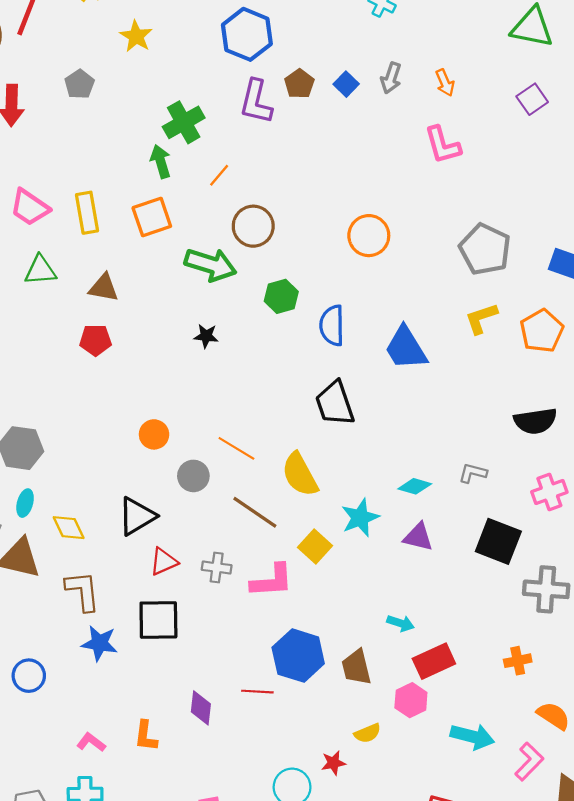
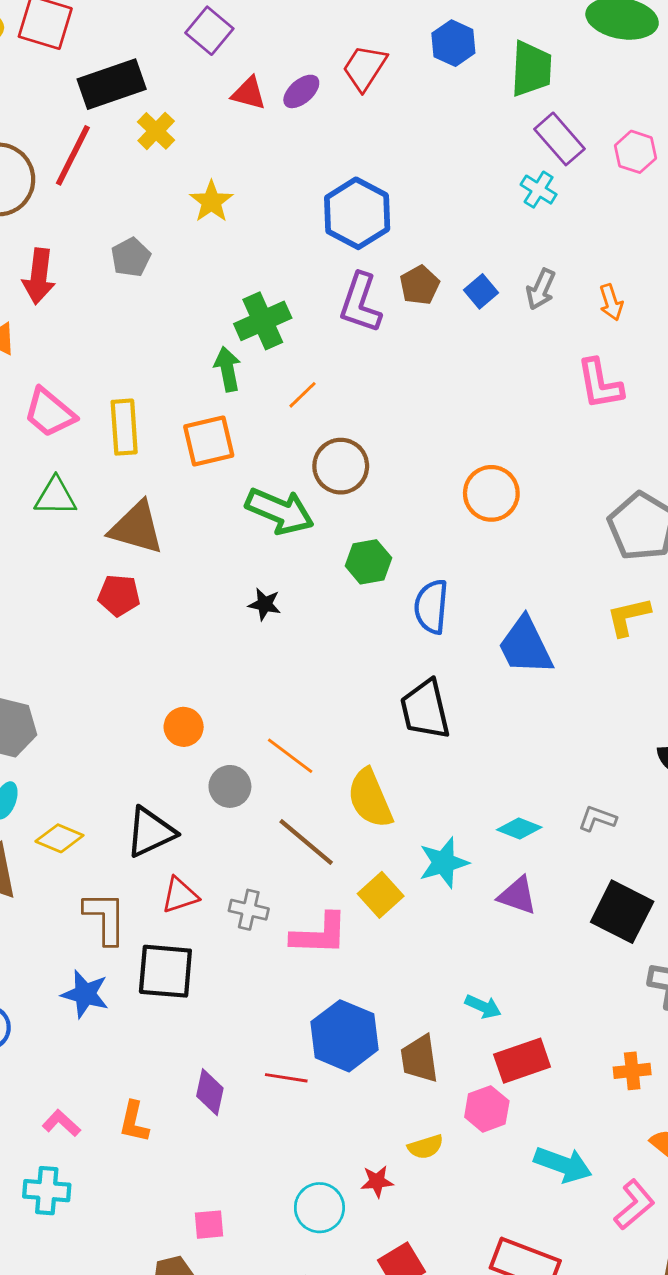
brown triangle: (104, 288) -> (136, 528), size x1.4
yellow diamond: (69, 528) -> (59, 838), turned -48
brown L-shape: (83, 591) -> (105, 918), moved

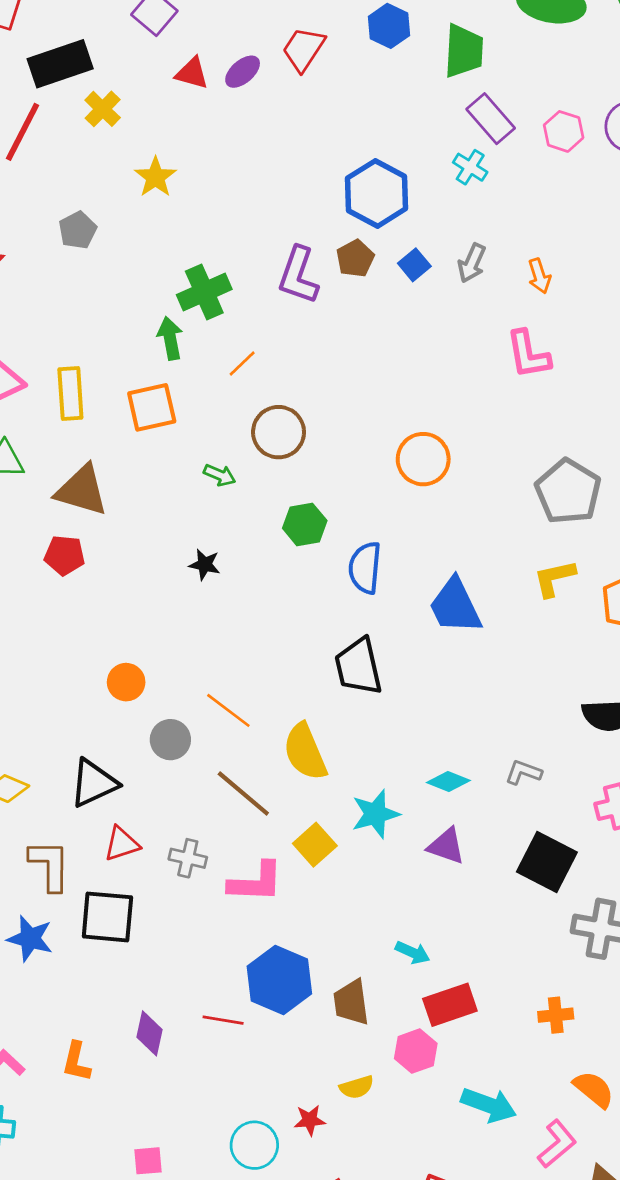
blue hexagon: (357, 213) -> (376, 193), moved
green arrow: (280, 511) -> (220, 475), size x0.5

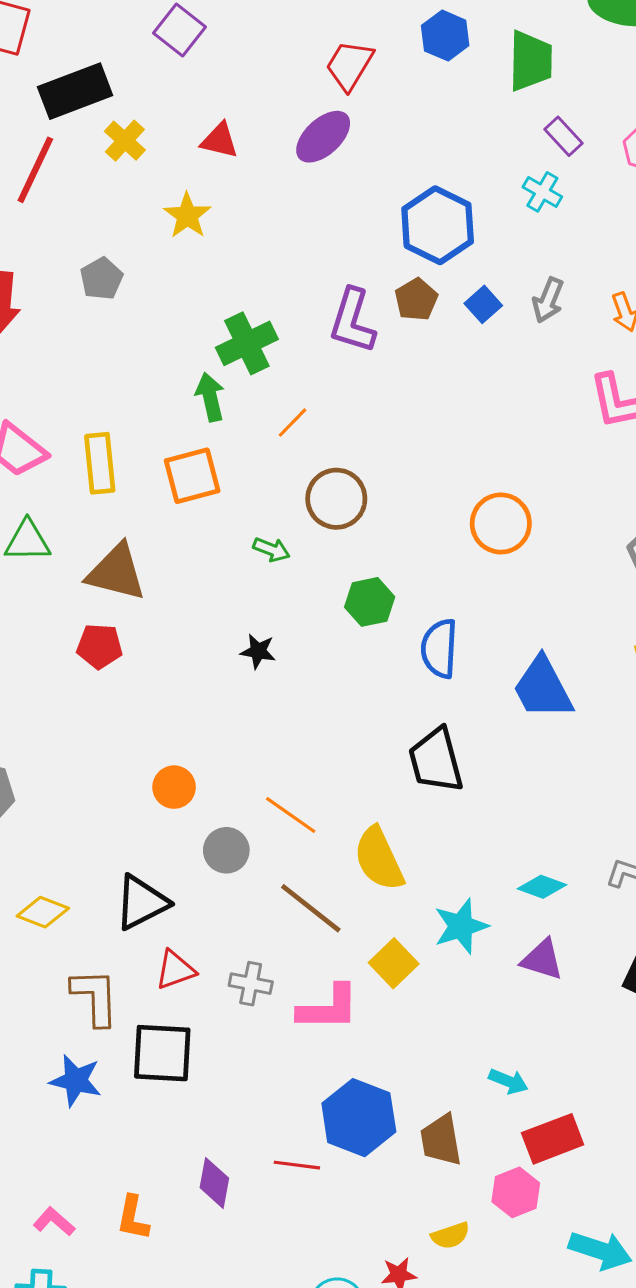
purple ellipse: (243, 72) -> (323, 137), moved, size x1.4
red triangle: (192, 73) -> (219, 140), moved
purple rectangle: (491, 119) -> (563, 136), size x0.7

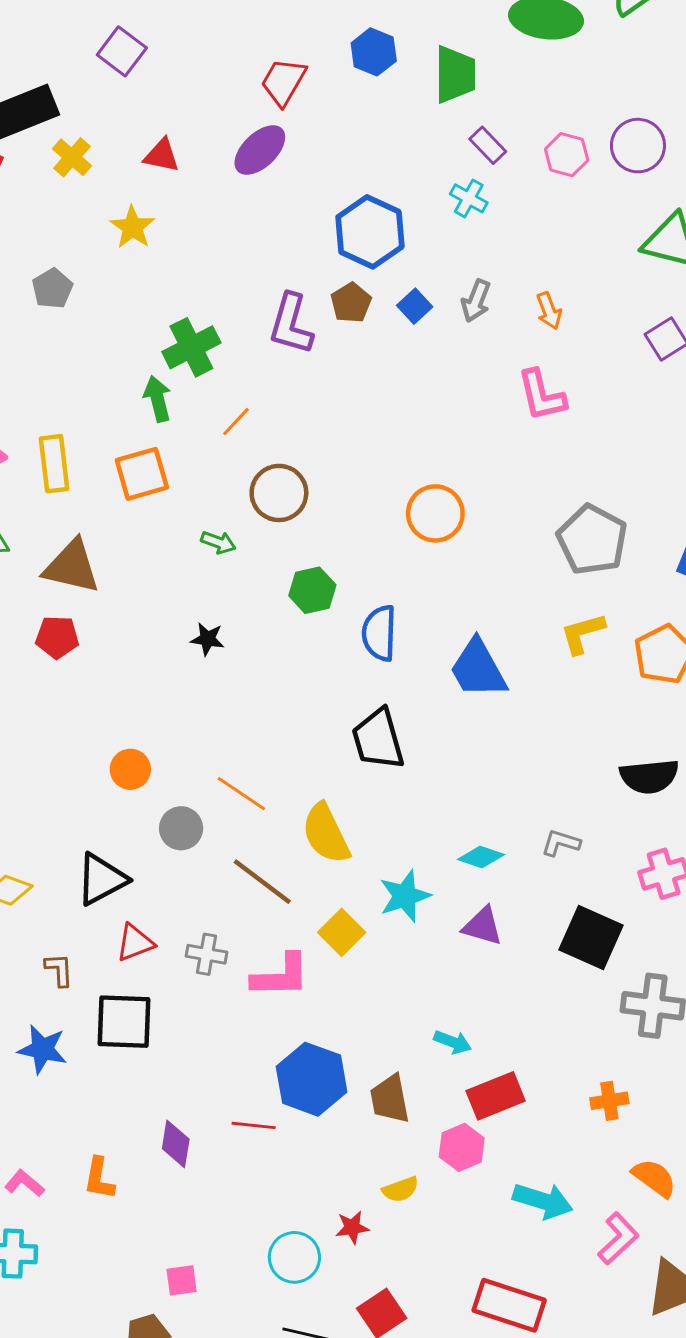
brown L-shape: (95, 997) -> (59, 970), size x0.6

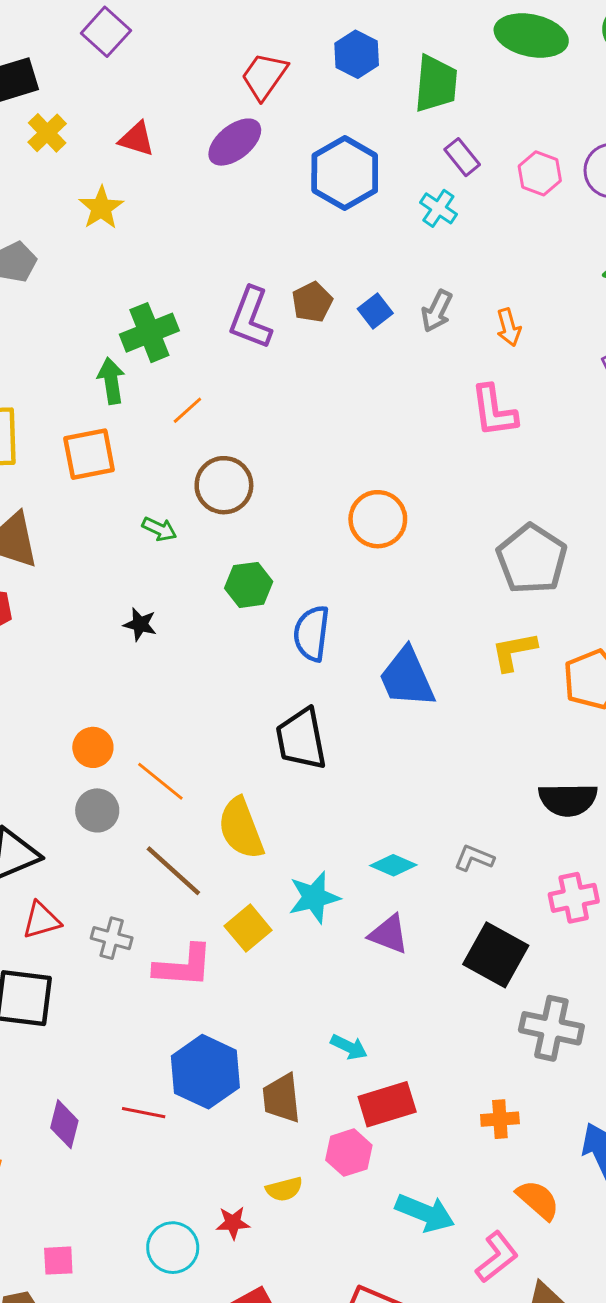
blue hexagon: (370, 232) -> (345, 173), moved
orange circle: (130, 769) -> (93, 747), moved

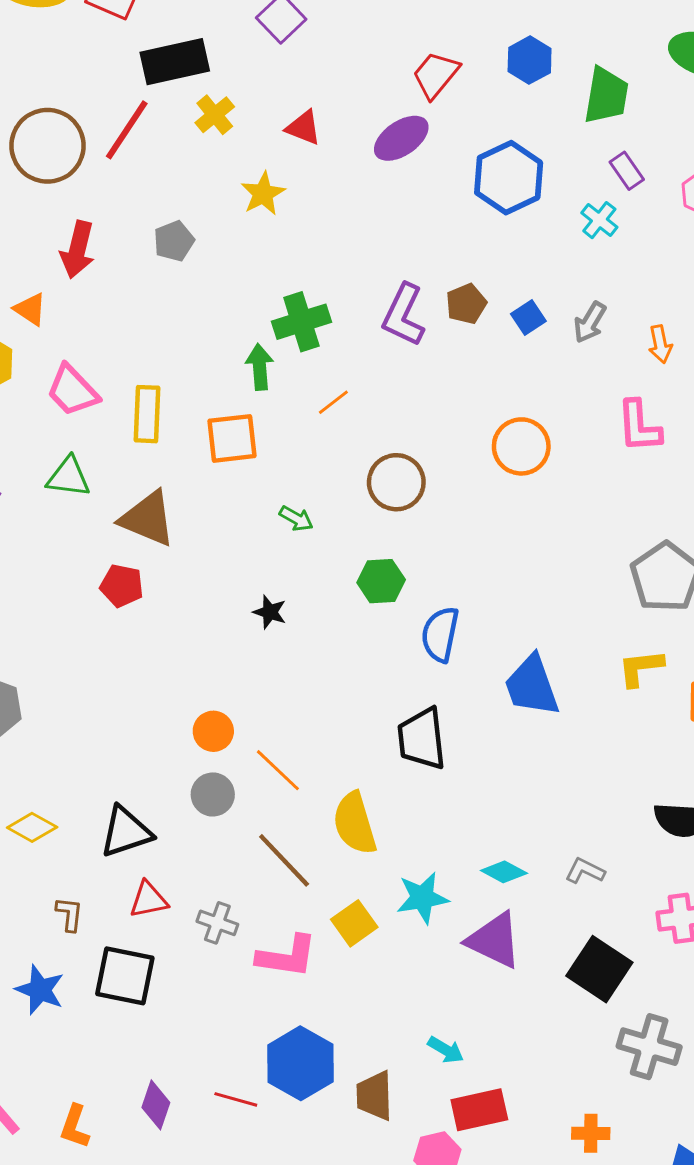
brown circle: (224, 485) -> (396, 482), moved
orange circle: (378, 519) -> (521, 446), moved
purple triangle: (389, 934) -> (494, 940), size x1.4

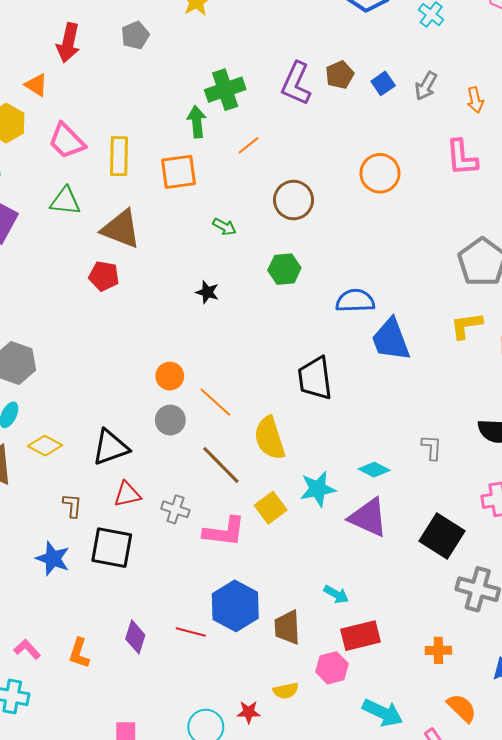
blue semicircle: (440, 634) -> (355, 301), moved, turned 78
gray L-shape: (585, 871) -> (432, 447), moved, turned 68

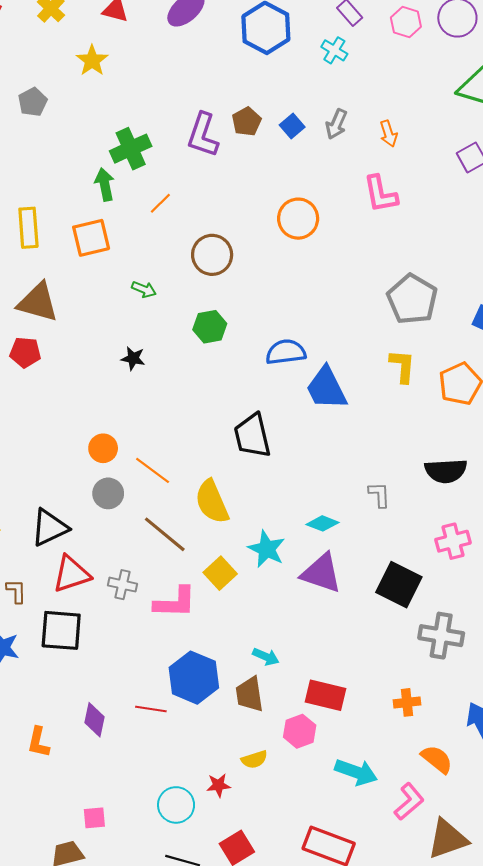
yellow L-shape: (466, 326) -> (402, 366), turned 108
cyan star: (318, 489) -> (267, 549), turned -30
red triangle: (127, 494) -> (71, 574), size x1.4
cyan arrow: (336, 594) -> (266, 657), moved
red rectangle: (360, 636) -> (325, 695), turned 33

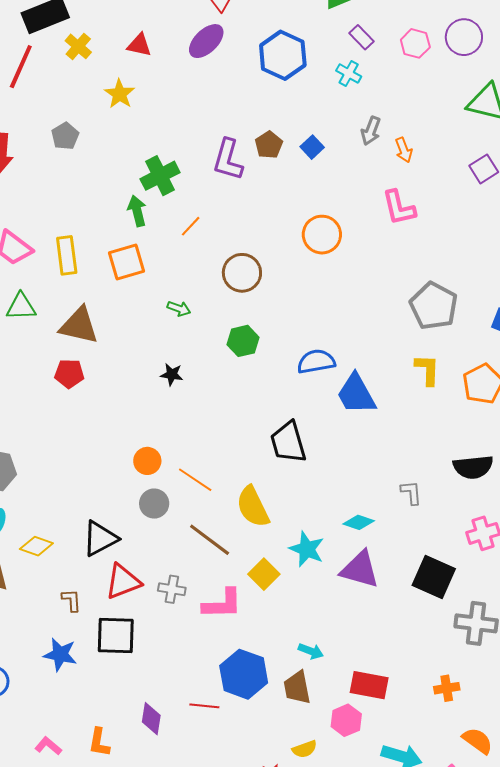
gray arrow: (336, 124) -> (371, 131), moved

